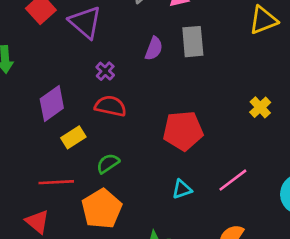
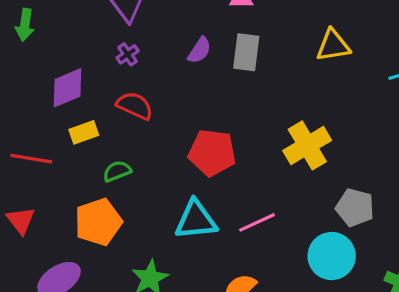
purple cross: (105, 71) -> (128, 54), moved
yellow cross: (260, 107) -> (307, 145), size x1.8
red line: (56, 182) -> (31, 159), moved
cyan triangle: (182, 189) -> (196, 220), size x1.8

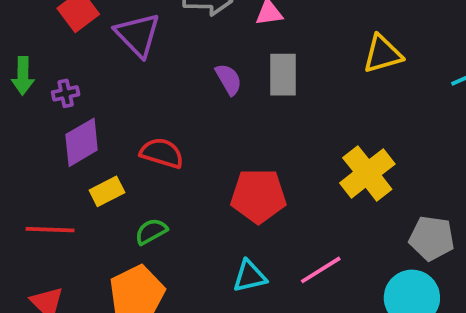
purple semicircle: (199, 50) -> (229, 79), turned -56
purple cross: (128, 54) -> (66, 93), moved, turned 30
cyan triangle: (196, 220) -> (250, 276), size x0.7

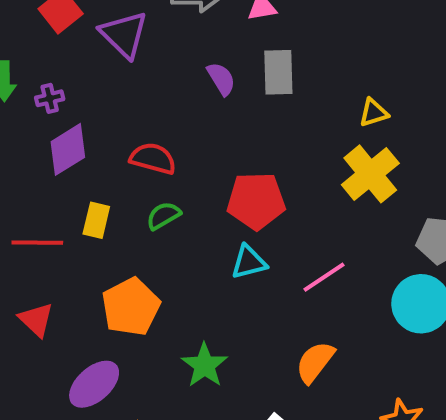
yellow triangle: (383, 54) -> (374, 113), moved, size x0.7
yellow rectangle: (107, 191) -> (96, 220), moved, turned -48
green semicircle: (151, 231) -> (163, 216), moved
cyan triangle: (250, 276) -> (249, 262), moved

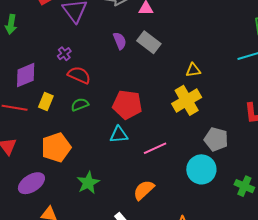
gray rectangle: (278, 72) -> (149, 42), turned -60
purple cross: (50, 98) -> (64, 54), moved, turned -32
purple diamond: (68, 149) -> (26, 75), moved

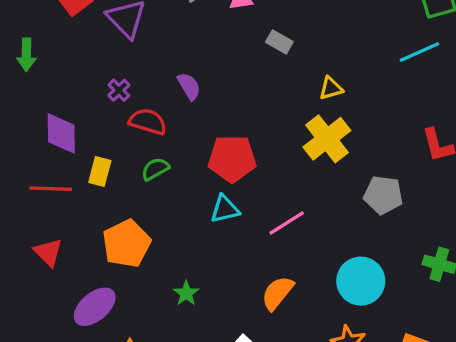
purple semicircle: (120, 41) -> (189, 86), moved
gray rectangle: (149, 42) -> (279, 42), moved, size x0.7
purple diamond: (26, 75) -> (61, 133), turned -60
cyan circle: (201, 169) -> (361, 281), moved
green star: (88, 183) -> (186, 293), size x0.7

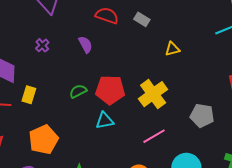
red semicircle: (148, 122) -> (107, 16), moved
yellow cross: (327, 139) -> (153, 94), moved
green semicircle: (155, 169) -> (78, 91), moved
pink line: (287, 223) -> (154, 136), moved

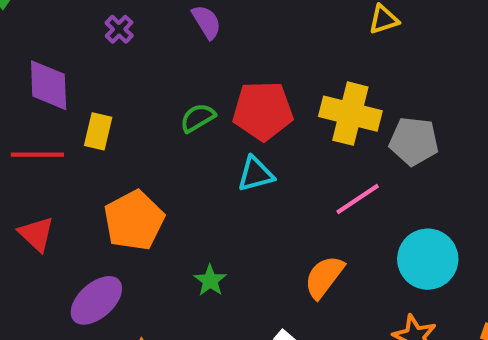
yellow cross: (153, 94) -> (350, 114), turned -36
gray pentagon: (202, 116) -> (414, 141), moved

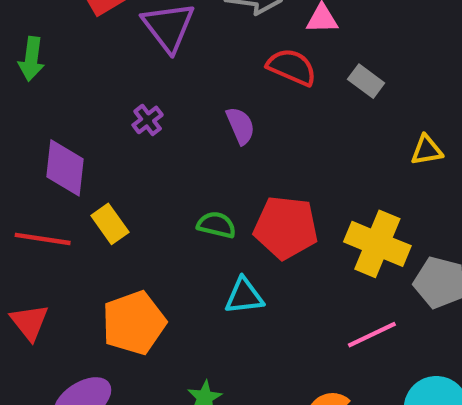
green semicircle: (198, 118) -> (216, 225), turned 36
yellow rectangle: (98, 131) -> (110, 224), turned -57
cyan triangle: (255, 174) -> (244, 296), moved

